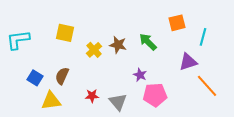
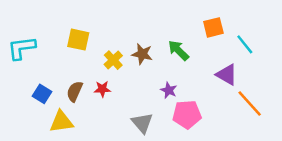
cyan line: (203, 37) -> (245, 44), turned -54
purple triangle: (188, 62) -> (227, 75), turned 48
red star: (92, 96) -> (102, 89), moved

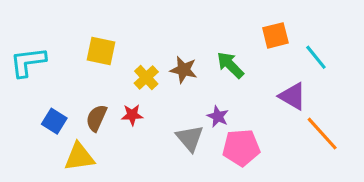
gray triangle: (142, 123) -> (190, 138), moved

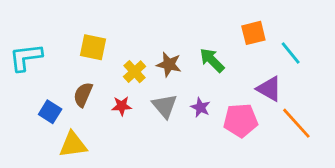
brown semicircle: (96, 118) -> (83, 95), moved
gray triangle: (190, 138) -> (165, 106), moved
pink pentagon: (241, 148) -> (241, 120), moved

